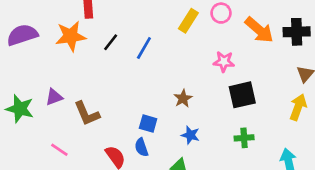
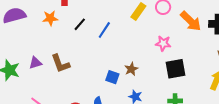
orange star: (71, 36) -> (50, 18), size x0.7
brown L-shape: (87, 114) -> (60, 64), moved
blue square: (148, 123) -> (112, 77), moved

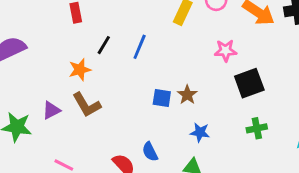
orange star: (50, 18) -> (80, 70), moved
blue square: (112, 77) -> (162, 98), moved

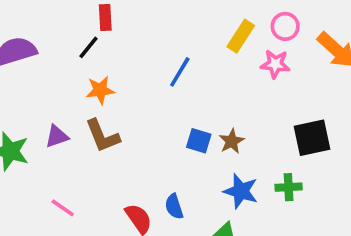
black line: (104, 45) -> (89, 47), moved
pink star: (226, 51) -> (275, 64), moved
green cross: (257, 128) -> (289, 187), moved
blue star: (200, 132) -> (241, 191), size x1.4

